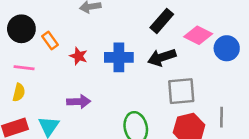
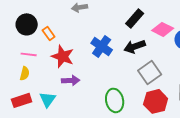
red star: (79, 56) -> (63, 56), moved, size x1.6
blue cross: (119, 57) -> (102, 46), turned 35
gray square: (181, 91) -> (150, 72), turned -30

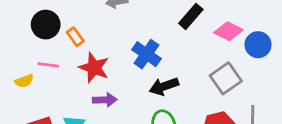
black arrow: (135, 46) -> (164, 86), moved
gray square: (150, 72) -> (226, 78), moved
yellow semicircle: (25, 73) -> (24, 81), moved, turned 56

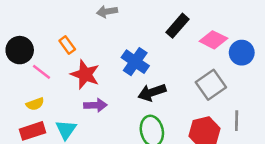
black circle: (46, 25) -> (20, 50), moved
pink line: (48, 65) -> (41, 72), turned 30
yellow semicircle: (24, 81) -> (35, 104), moved

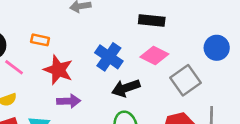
black rectangle: (178, 26) -> (152, 21), turned 55
pink diamond: (213, 40) -> (154, 56), moved
orange rectangle: (67, 45) -> (40, 40), turned -42

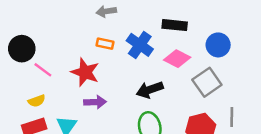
orange rectangle: (40, 40) -> (105, 44), moved
blue circle: (217, 48) -> (218, 45), moved
blue cross: (109, 57) -> (140, 45), moved

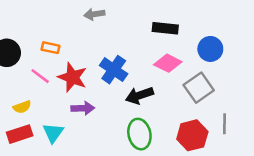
orange rectangle: (105, 44) -> (51, 48), moved
blue cross: (140, 45) -> (114, 70), moved
pink line: (43, 70) -> (40, 76), moved

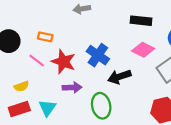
green ellipse: (139, 134) -> (101, 106), moved

